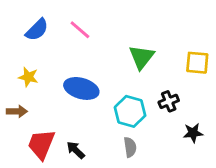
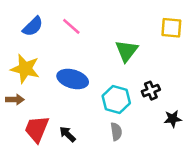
yellow square: (197, 63) -> (171, 28), moved
yellow star: (28, 77) -> (25, 69), size x1.6

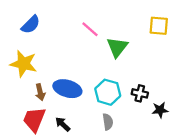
pink line: (71, 26) -> (90, 29), moved
blue ellipse: (73, 79) -> (67, 89), moved
black cross: (151, 91) -> (140, 93), moved, turned 35
brown arrow: (15, 100) -> (40, 92), moved, turned 77

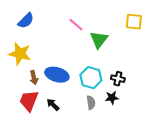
black star: (160, 110) -> (112, 98), moved

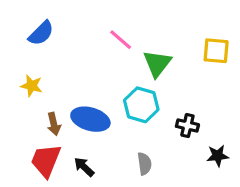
yellow square: (134, 22) -> (216, 51), moved
yellow star: (20, 54) -> (32, 86), size x0.6
cyan hexagon: (91, 78) -> (141, 105), moved
black star: (112, 98) -> (218, 156), moved

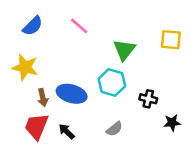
pink line: (121, 40) -> (79, 26), moved
yellow star: (32, 86) -> (25, 67), size x1.5
gray semicircle: (144, 164) -> (114, 129), turned 60

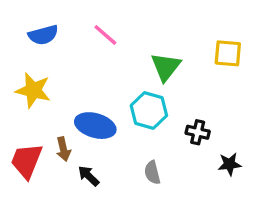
blue semicircle: (33, 26) -> (43, 35), turned 30
brown arrow: (43, 98) -> (63, 149), moved
red trapezoid: (36, 126) -> (26, 161), moved
gray semicircle: (114, 129) -> (152, 173), turned 114

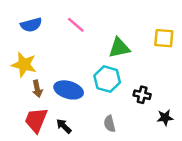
green triangle: (166, 67) -> (119, 48), turned 40
brown arrow: (63, 149) -> (37, 89), moved
red trapezoid: (26, 161) -> (36, 120), moved

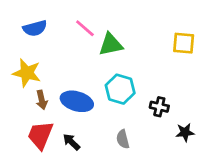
green triangle: (119, 48) -> (111, 45), moved

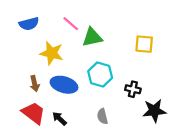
yellow square: (184, 43) -> (144, 44), moved
yellow star: (27, 73) -> (52, 53), moved
black star: (185, 132) -> (154, 111), size x1.5
red trapezoid: (40, 135) -> (33, 113), turned 105

